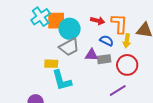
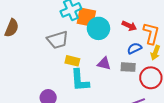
blue semicircle: (107, 41) -> (134, 48), turned -64
gray trapezoid: (69, 47) -> (58, 40), moved
purple triangle: (91, 55) -> (104, 64), moved

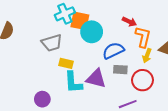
red arrow: (129, 26) -> (129, 22), moved
blue semicircle: (134, 48) -> (113, 51), moved, size x1.5
purple triangle: (104, 64) -> (96, 79), moved, size x1.5

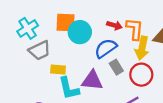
cyan cross: (65, 14) -> (28, 28), moved
red arrow: (129, 22) -> (114, 25), moved
yellow arrow: (147, 56) -> (142, 48), size x1.5
gray rectangle: (120, 70) -> (116, 67), turned 64

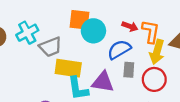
cyan cross: (28, 28) -> (27, 33), moved
gray rectangle: (116, 67) -> (129, 70), turned 32
yellow rectangle: (58, 70) -> (68, 68), size x1.6

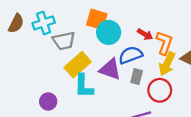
yellow rectangle: (68, 68) -> (78, 65), turned -60
purple triangle: (103, 82) -> (110, 69), moved

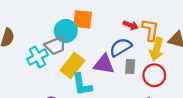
cyan cross: (44, 23) -> (37, 57), moved
cyan circle: (109, 32) -> (66, 31), moved

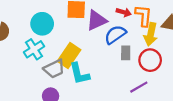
cyan circle: (66, 31) -> (42, 24), moved
gray trapezoid: (55, 45) -> (54, 69), moved
purple triangle: (104, 64) -> (97, 20), moved, turned -30

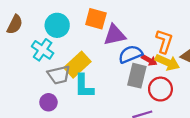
red arrow: (124, 12) -> (149, 60), moved
yellow arrow: (151, 34) -> (167, 62), turned -90
cyan cross: (34, 49) -> (43, 50), turned -36
gray rectangle: (126, 53) -> (137, 76), size x1.5

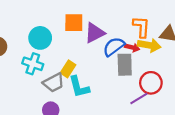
yellow rectangle: (77, 65) -> (68, 69), size x0.7
red circle: (160, 89) -> (151, 83), moved

